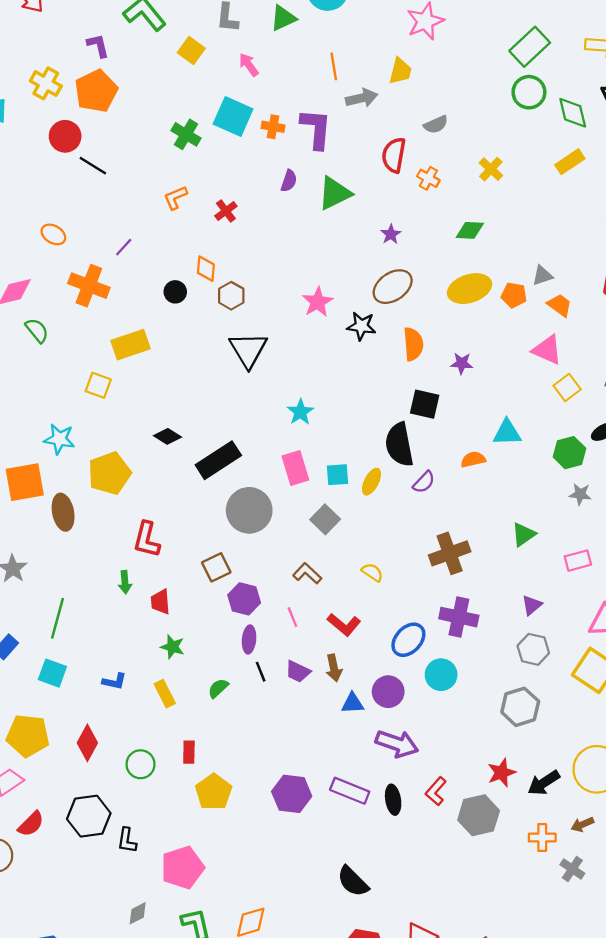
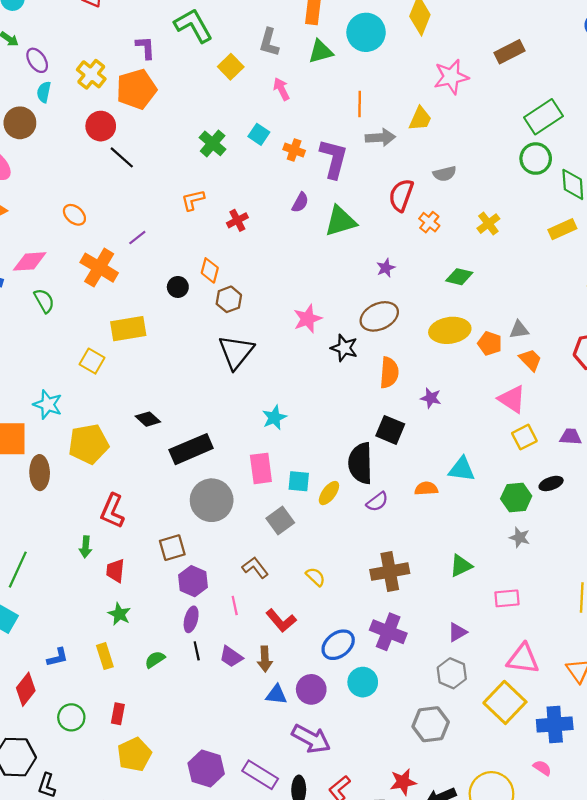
cyan square: (233, 116) -> (259, 134), size x0.6
blue L-shape: (114, 681) -> (57, 657), moved, turned -35

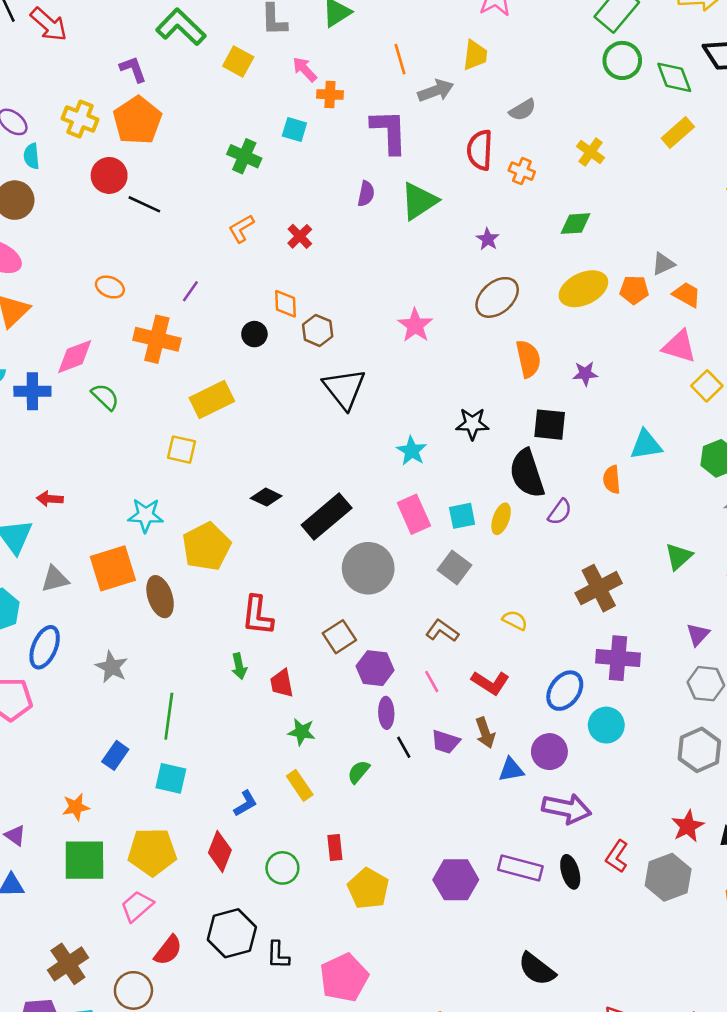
orange cross: (294, 150) -> (330, 95), moved
black star: (344, 348) -> (472, 424), moved
orange semicircle: (426, 489) -> (612, 480), turned -75

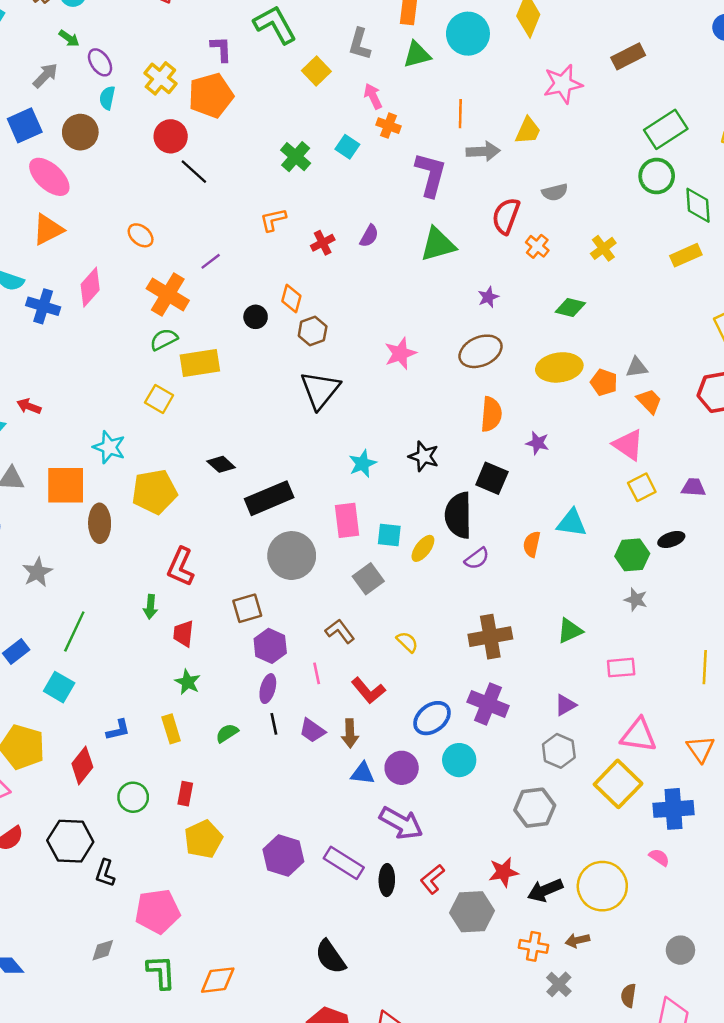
purple semicircle: (366, 194) -> (369, 236), moved
pink diamond: (75, 357) -> (90, 287), turned -45
green semicircle: (105, 397) -> (164, 339), moved, turned -88

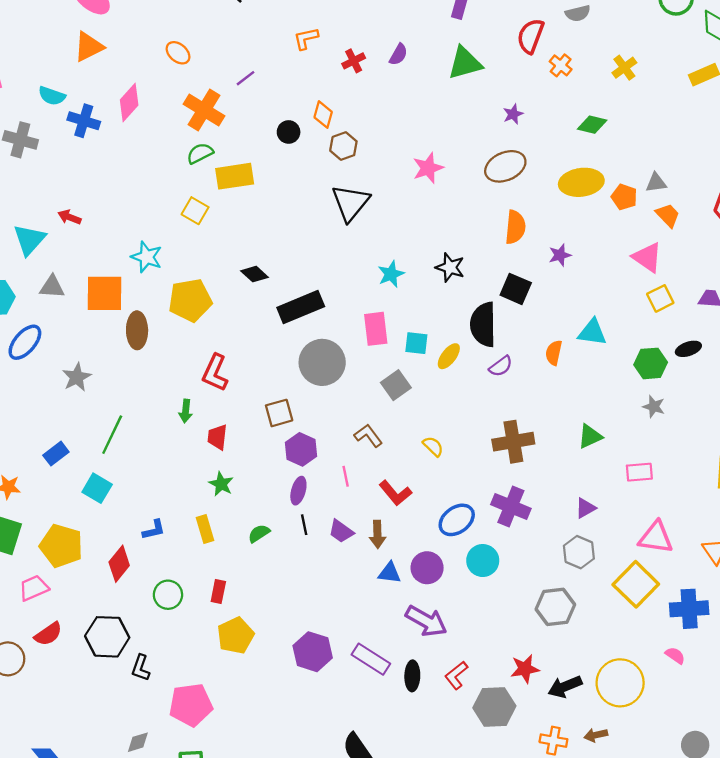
purple star: (538, 443) -> (560, 255), turned -30

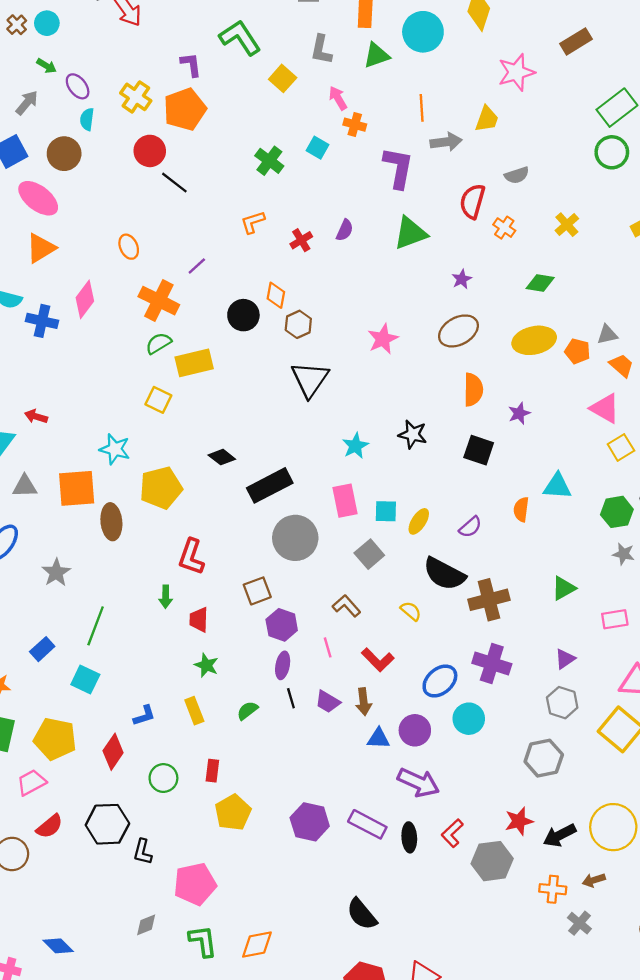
orange ellipse: (178, 53) -> (129, 247), turned 30
black circle: (289, 132) -> (243, 315), size x1.4
black semicircle: (483, 324) -> (444, 574), moved, turned -57

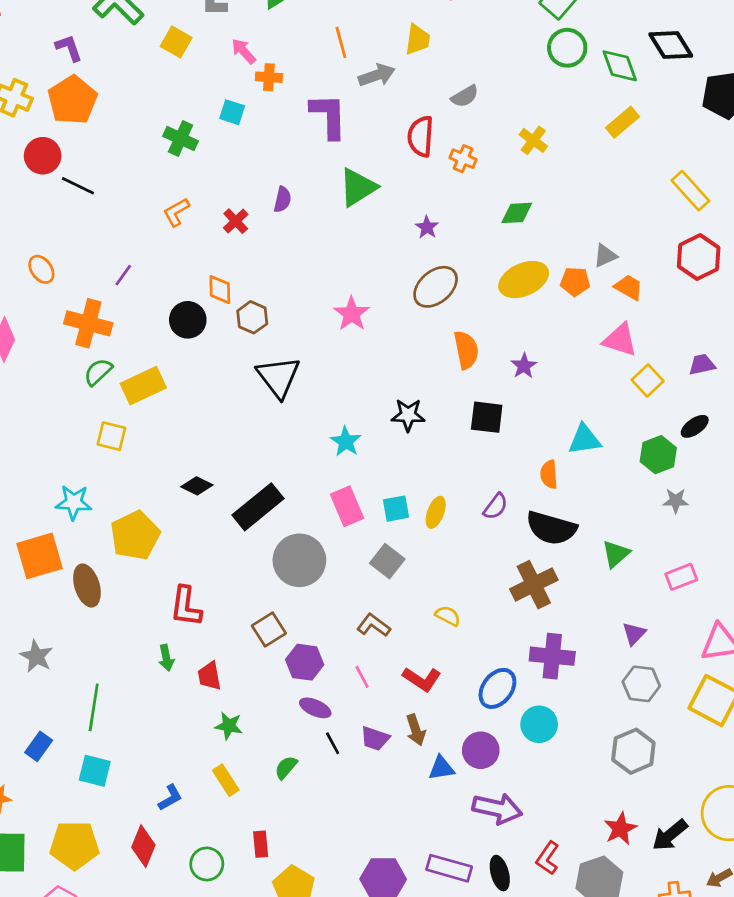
black semicircle: (444, 574) -> (551, 528), moved
purple ellipse: (283, 665) -> (315, 708), turned -65

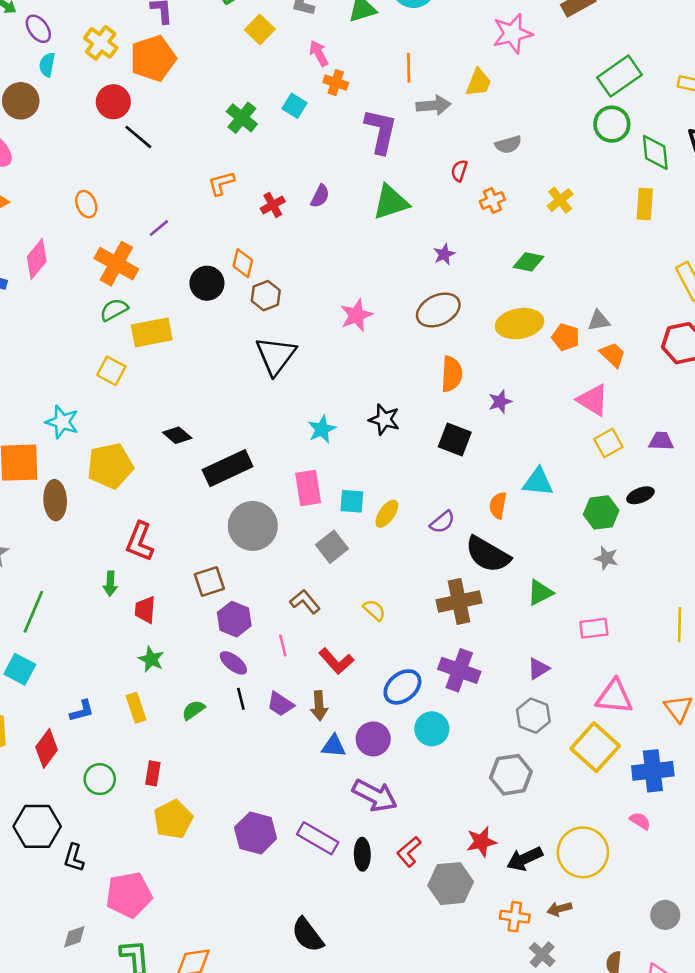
yellow rectangle: (622, 122) -> (645, 204), turned -60
red semicircle: (421, 136) -> (459, 171), size x0.6
orange cross: (463, 159) -> (492, 200), turned 30

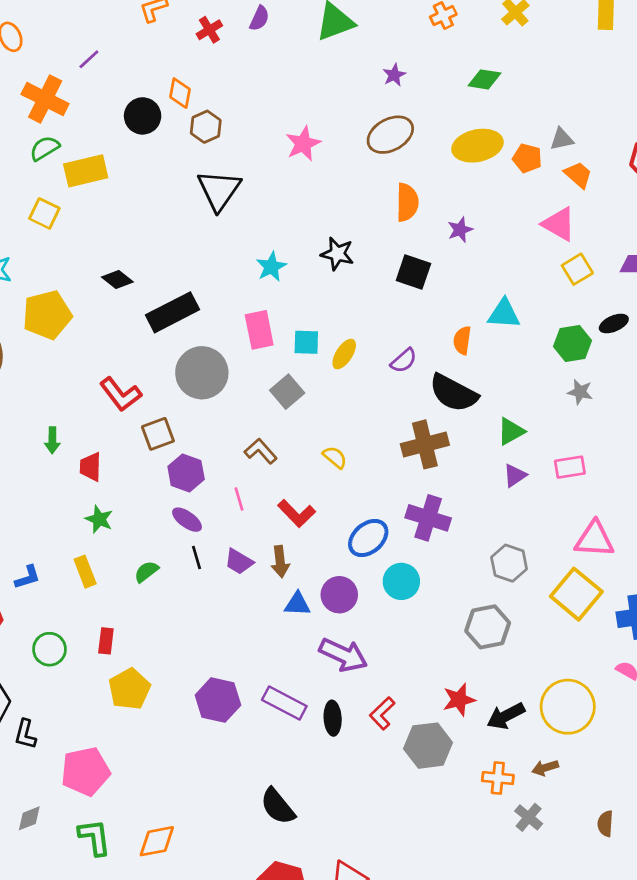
red L-shape: (140, 542) -> (121, 394), moved, turned -57
purple triangle: (538, 669) -> (515, 476), moved

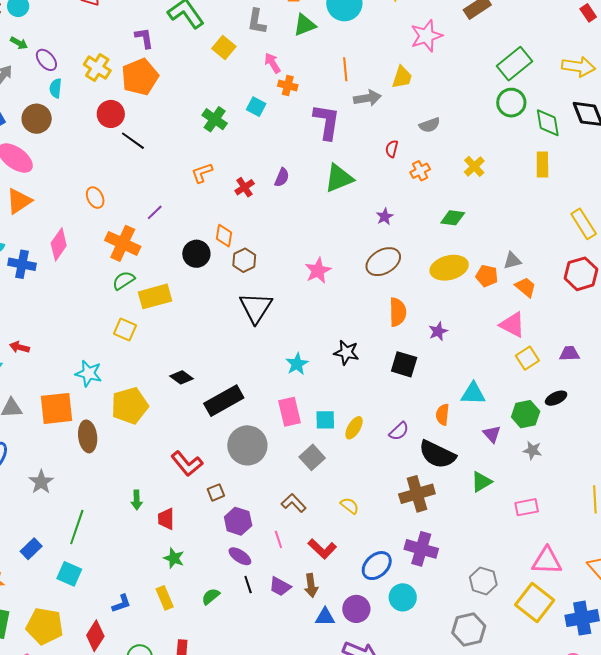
brown square: (158, 434) -> (216, 492), size x0.7
purple triangle: (515, 476) -> (492, 434), moved, turned -36

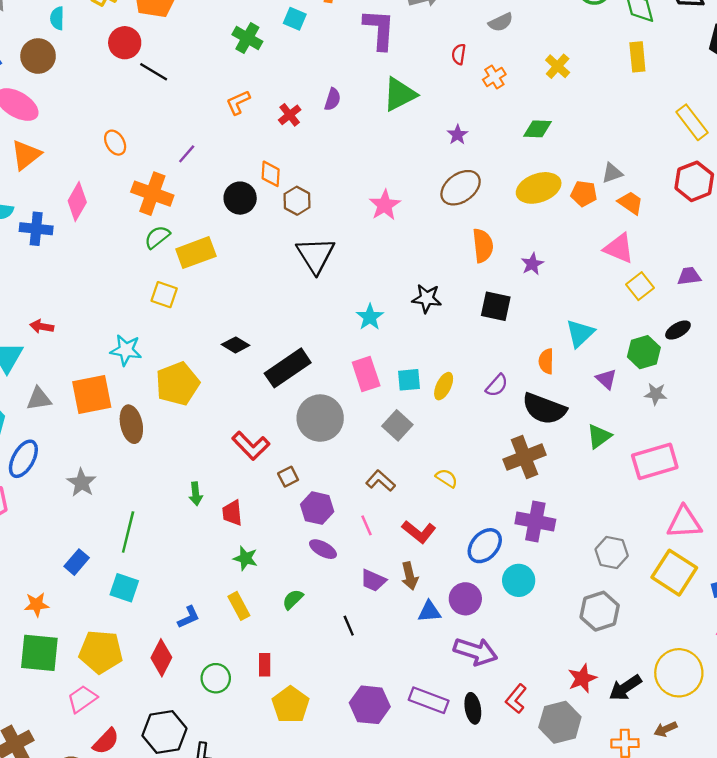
cyan triangle: (473, 393) -> (580, 333), turned -40
pink rectangle: (527, 507) -> (655, 461), size x1.6
black line: (248, 585) -> (349, 626), moved

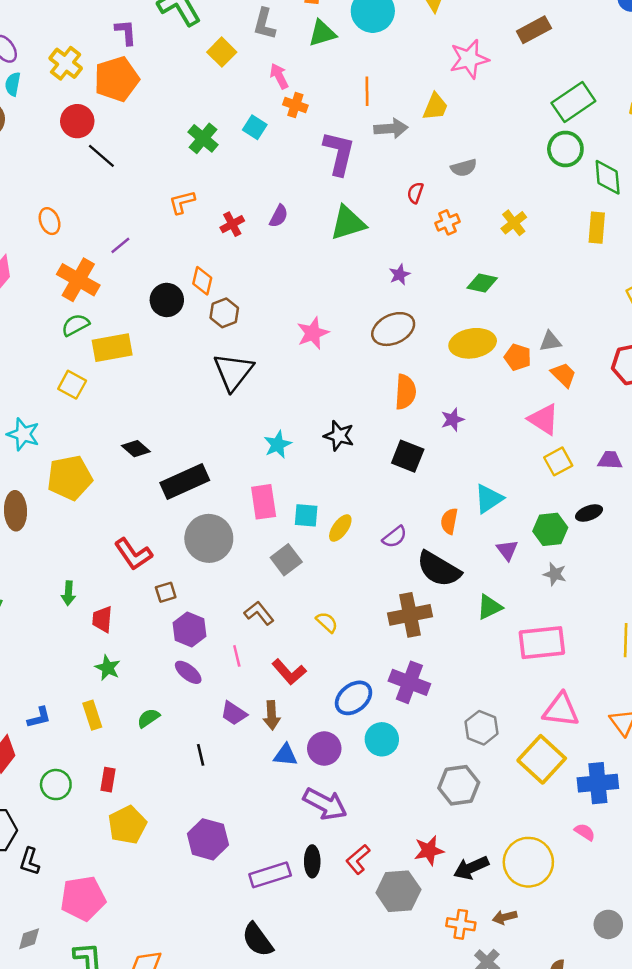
purple rectangle: (429, 700) -> (270, 875), moved, turned -48

